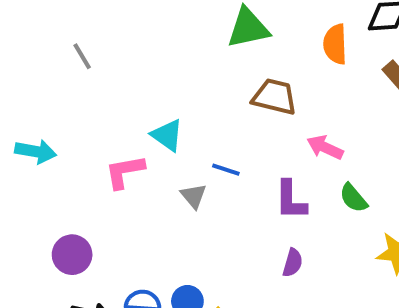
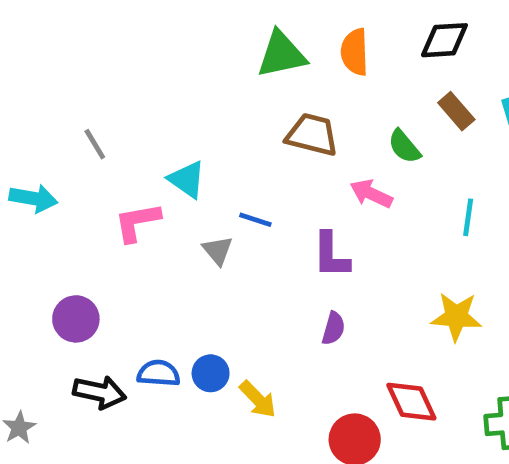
orange semicircle: (335, 44) -> (355, 52), moved
gray line: (82, 56) -> (95, 144), moved
green semicircle: (353, 198) -> (404, 146), moved

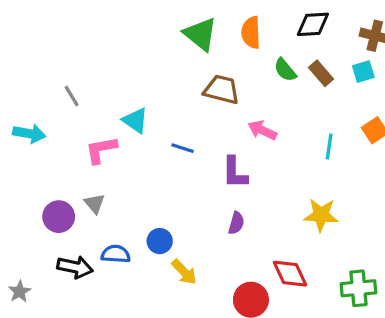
green triangle: (281, 54) -> (200, 34), turned 51
green semicircle: (404, 146) -> (285, 70), moved
gray triangle: (218, 250) -> (95, 204), moved
blue circle: (211, 373) -> (160, 241), moved

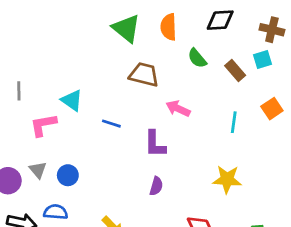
brown rectangle: (321, 73) -> (235, 70), moved
gray line: (72, 96) -> (19, 91), moved, turned 30
blue circle: (160, 241) -> (68, 175), moved

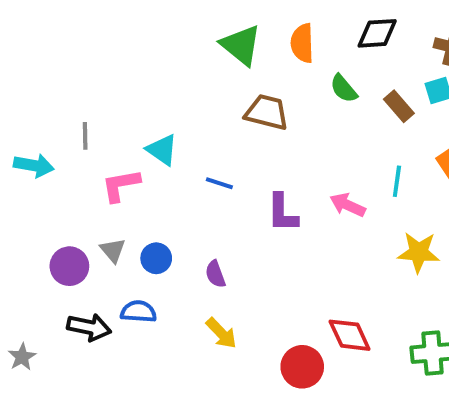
pink arrow: (178, 109) -> (348, 205), moved
yellow star: (227, 179) -> (419, 252), moved
purple semicircle: (156, 186) -> (215, 274), moved, turned 144

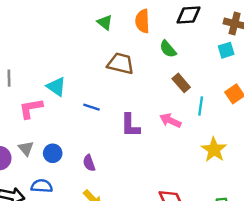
green triangle: (241, 45) -> (105, 22), size x0.6
brown rectangle: (399, 106) -> (181, 83), moved
yellow star: (419, 252) -> (214, 150), turned 30

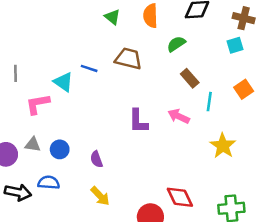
green semicircle: (168, 49) -> (176, 44), turned 96
blue line: (91, 107) -> (89, 68), moved
gray triangle: (26, 148) -> (33, 145), turned -42

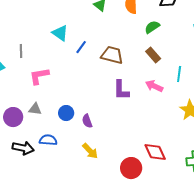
brown trapezoid: (128, 59) -> (112, 55), moved
blue line: (89, 68) -> (81, 47), turned -72
brown rectangle: (190, 78) -> (153, 55), moved
cyan triangle: (63, 82) -> (60, 33), moved
blue circle: (60, 149) -> (66, 113), moved

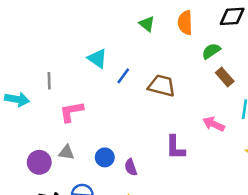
brown rectangle: (153, 55) -> (225, 77), moved
purple L-shape: (121, 90) -> (175, 147), moved

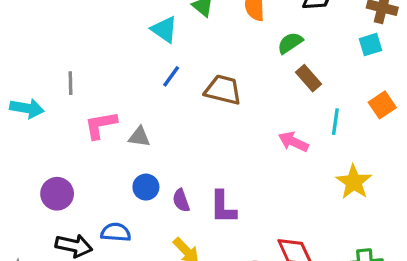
cyan triangle: (97, 58) -> (164, 29), moved
purple L-shape: (175, 147) -> (223, 207), moved
gray triangle: (66, 152) -> (139, 137), moved

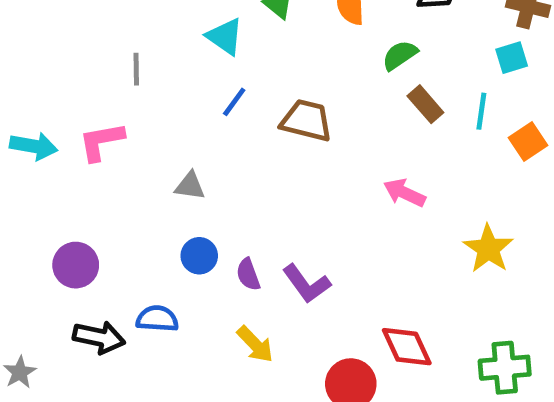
gray line: (70, 83) -> (136, 69), moved
cyan line: (335, 122) -> (481, 111), moved
pink L-shape: (101, 125) -> (101, 141), moved
purple L-shape: (223, 207) -> (306, 284), turned -36

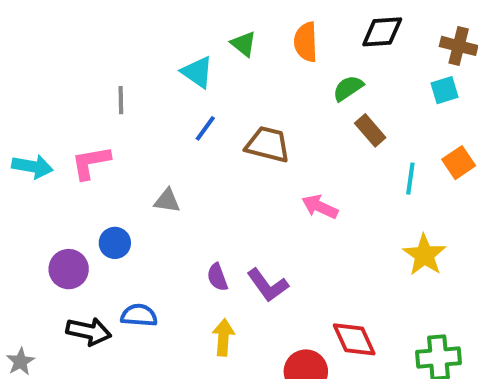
cyan line: (481, 111) -> (410, 179), moved
pink arrow: (404, 193) -> (320, 207), moved
blue circle: (199, 256) -> (115, 243), moved
yellow arrow: (255, 344) -> (223, 337), turned -132

